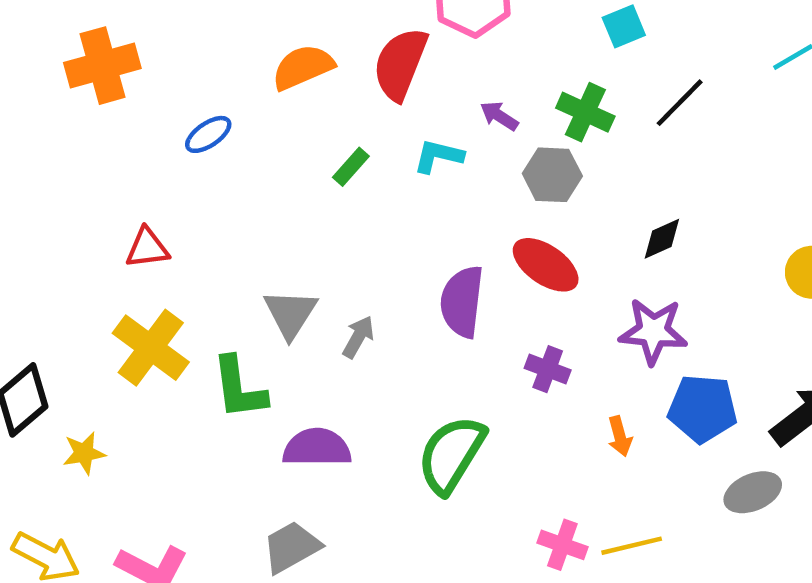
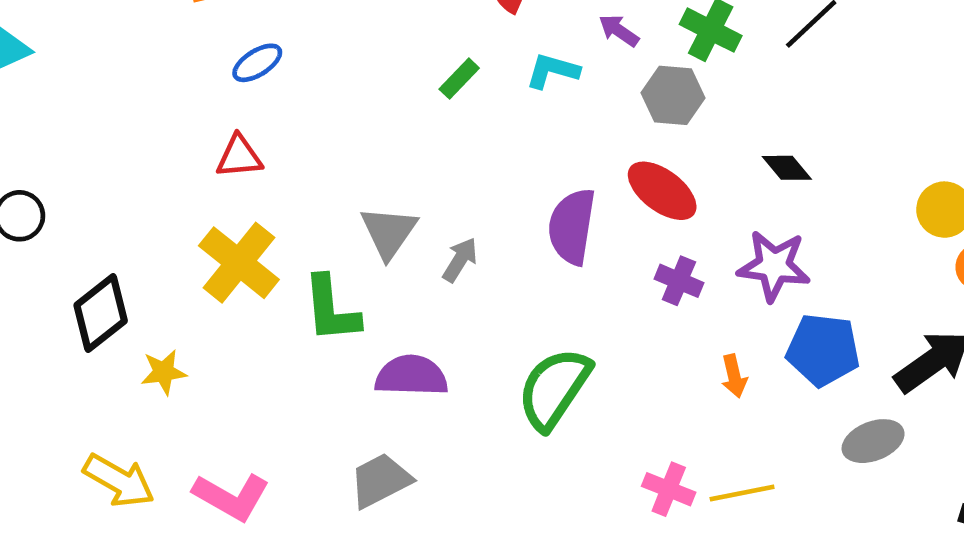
blue ellipse: (208, 134) -> (257, 63), moved
black diamond: (662, 239) -> (787, 168), turned 72
purple cross: (548, 369) -> (679, 281), moved

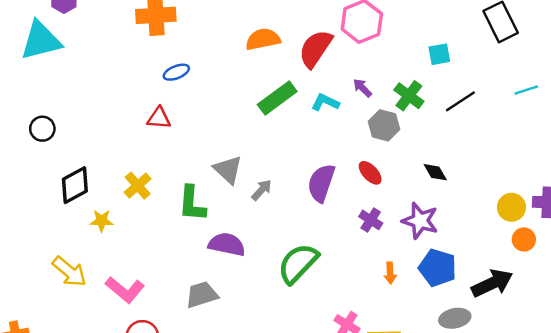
green rectangle: (459, 79) -> (277, 98), size x1.8
red ellipse: (662, 191) -> (370, 173), size x0.7
gray triangle: (389, 232) -> (228, 170), turned -32
yellow cross: (239, 263) -> (138, 186), moved, size x0.7

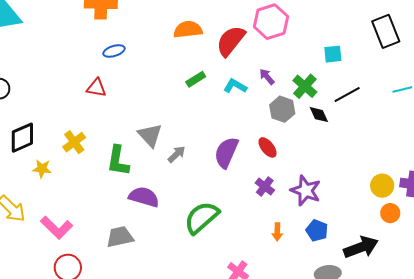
green rectangle: (277, 98) -> (196, 79), size x0.6
black diamond: (435, 172) -> (319, 115), moved
blue pentagon: (438, 268) -> (317, 231), size x0.7

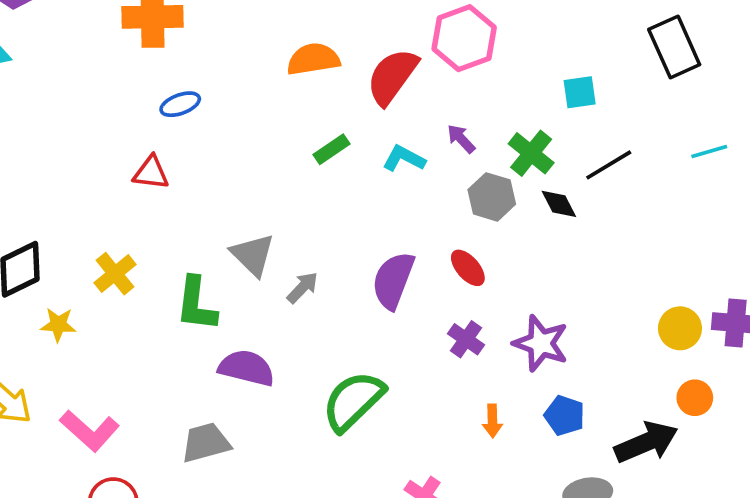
orange circle: (390, 213) -> (695, 398), moved

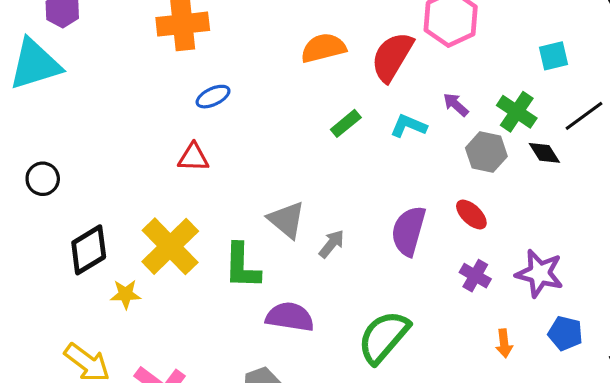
yellow cross: (115, 274) -> (170, 246), size x1.6

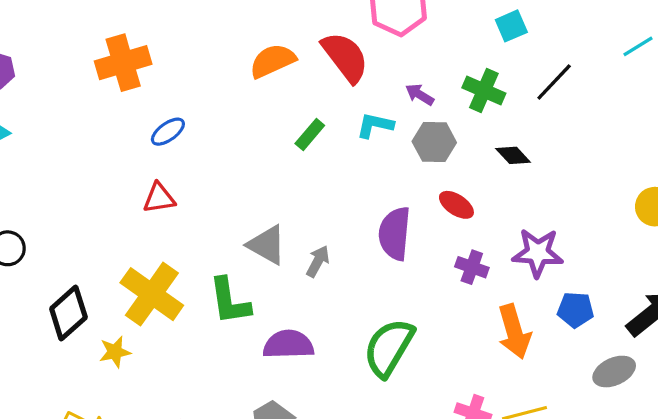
red semicircle: (392, 57) -> (345, 57), turned 122
gray hexagon: (486, 152) -> (434, 142), moved
black diamond: (544, 153) -> (513, 155), moved
orange arrow: (504, 343) -> (514, 332), size x1.8

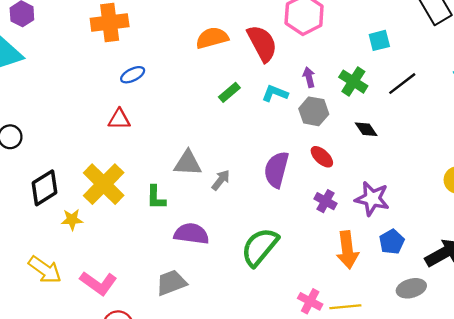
purple arrow: (420, 95) -> (309, 77), turned 36
gray triangle: (267, 245) -> (188, 163), turned -36
green L-shape: (230, 301) -> (156, 197), size x0.7
blue pentagon: (575, 310) -> (392, 242), turned 30

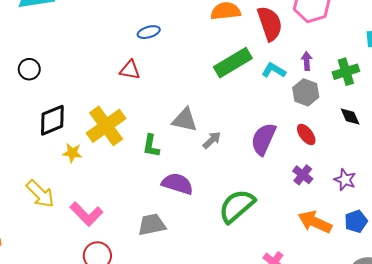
green cross: (353, 82) -> (346, 72), turned 30
green rectangle: (229, 92) -> (233, 63), size x1.8
purple star: (372, 199) -> (345, 180), size x0.7
orange arrow: (347, 250) -> (315, 222), turned 112

